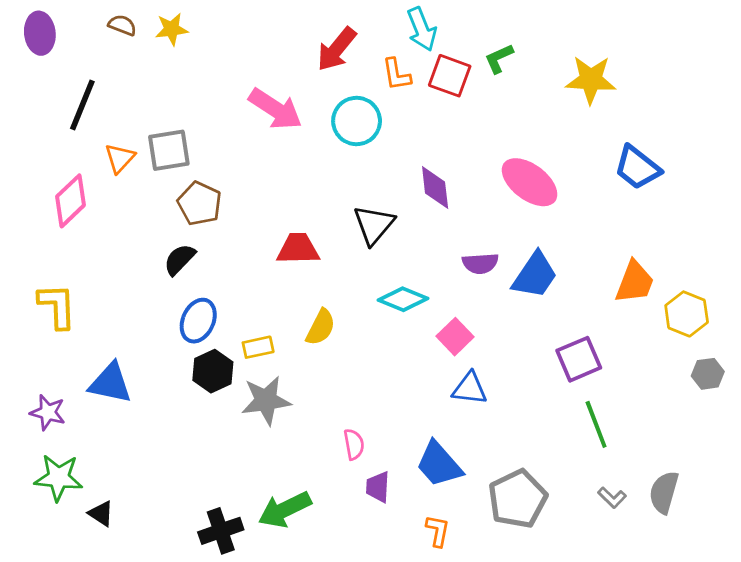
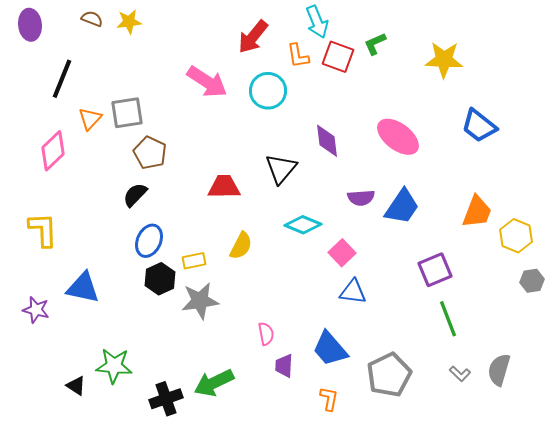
green star: (58, 478) -> (114, 366), moved

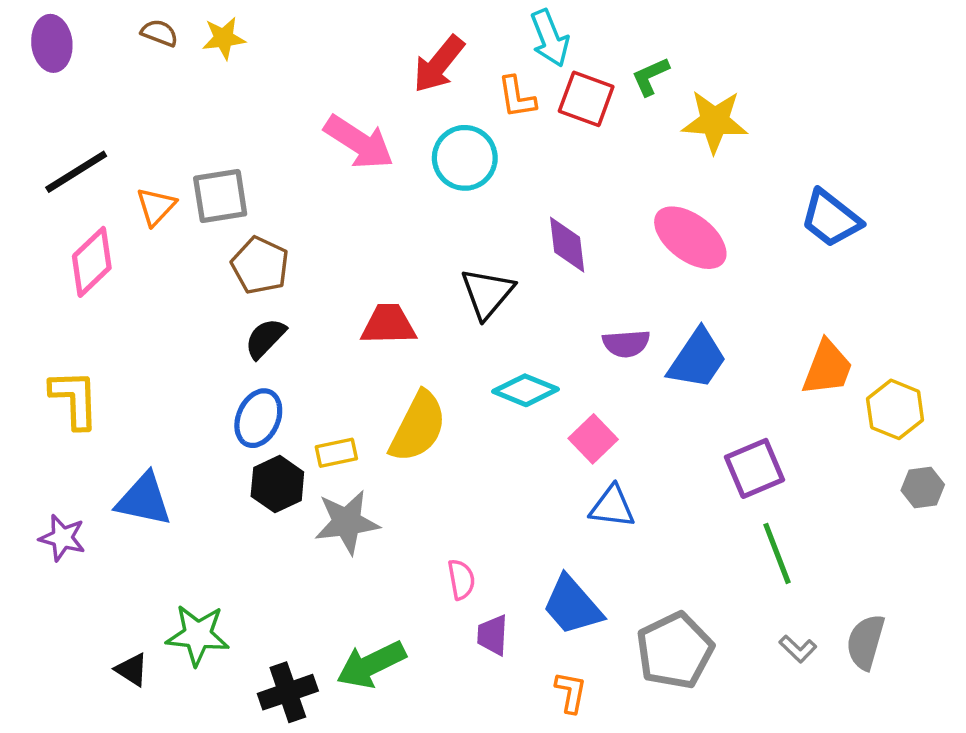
yellow star: (444, 60) -> (715, 121), moved
black line: (62, 79) -> (76, 172), moved, turned 36
black semicircle: (135, 195) -> (265, 338), moved
yellow semicircle: (241, 246) -> (418, 427), size x1.5

